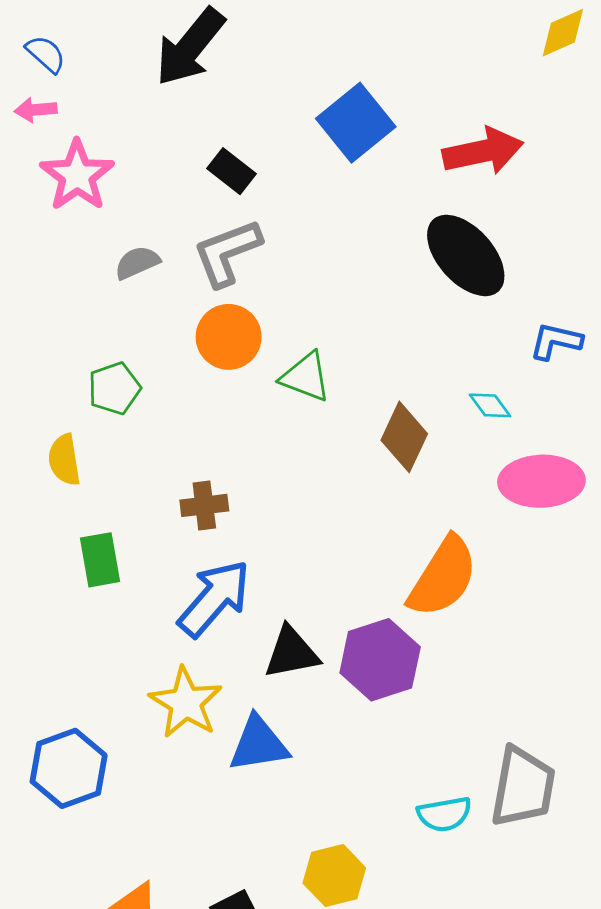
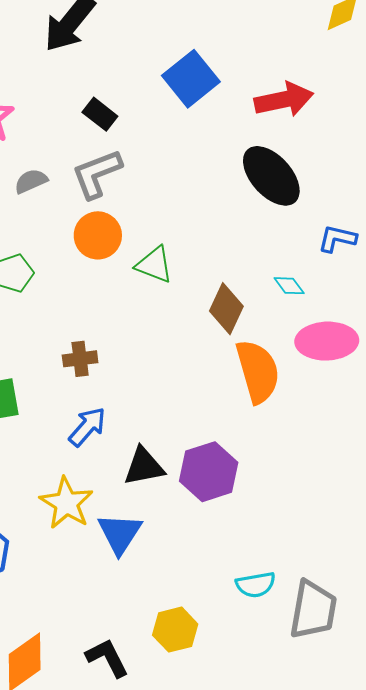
orange semicircle: (443, 577) -> (258, 371), moved, turned -48
blue arrow: (214, 598) -> (87, 427), size x0.7
blue triangle: (259, 744) -> (120, 533), turned -48
gray trapezoid: (523, 787) -> (313, 610), moved

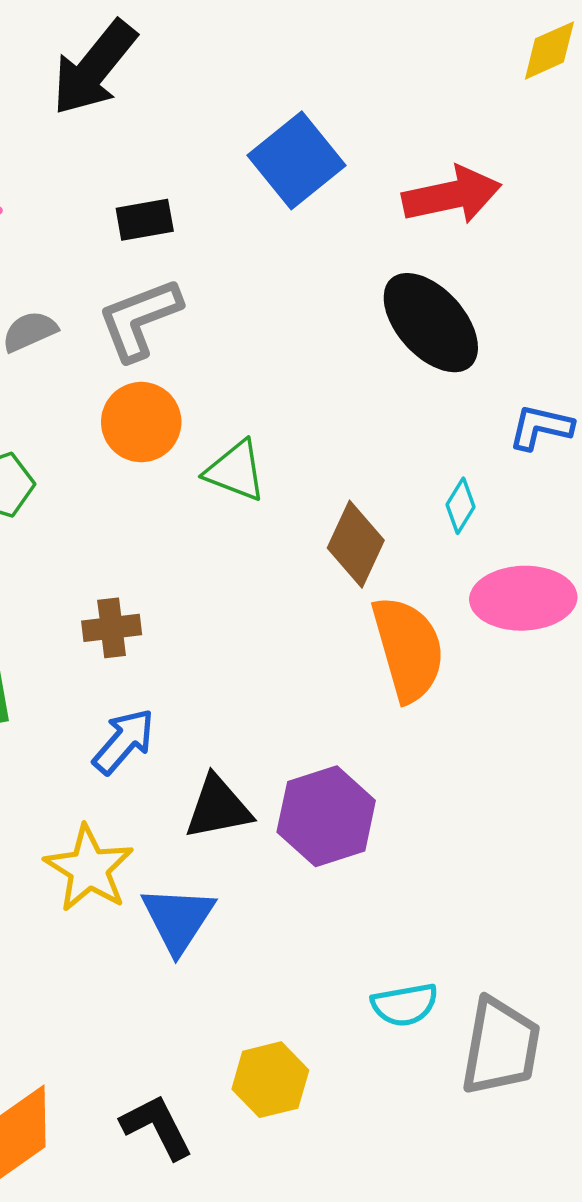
black rectangle: (100, 114) -> (145, 220), turned -48
cyan diamond: (289, 286) -> (460, 506), turned 68

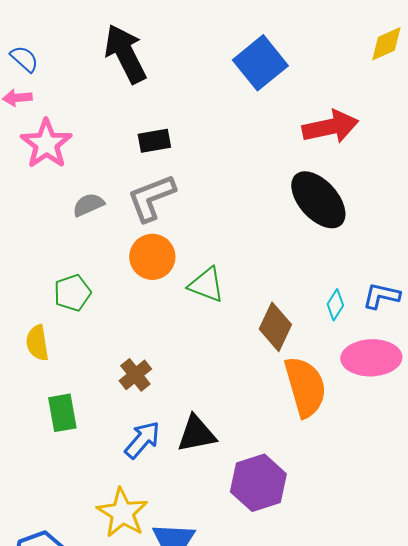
black arrow: (94, 68) -> (125, 54), turned 114
blue square: (296, 160) -> (260, 63), moved
blue L-shape: (541, 427) -> (381, 296), moved
brown cross: (112, 628) -> (135, 375), turned -32
black triangle: (218, 808) -> (196, 434), moved

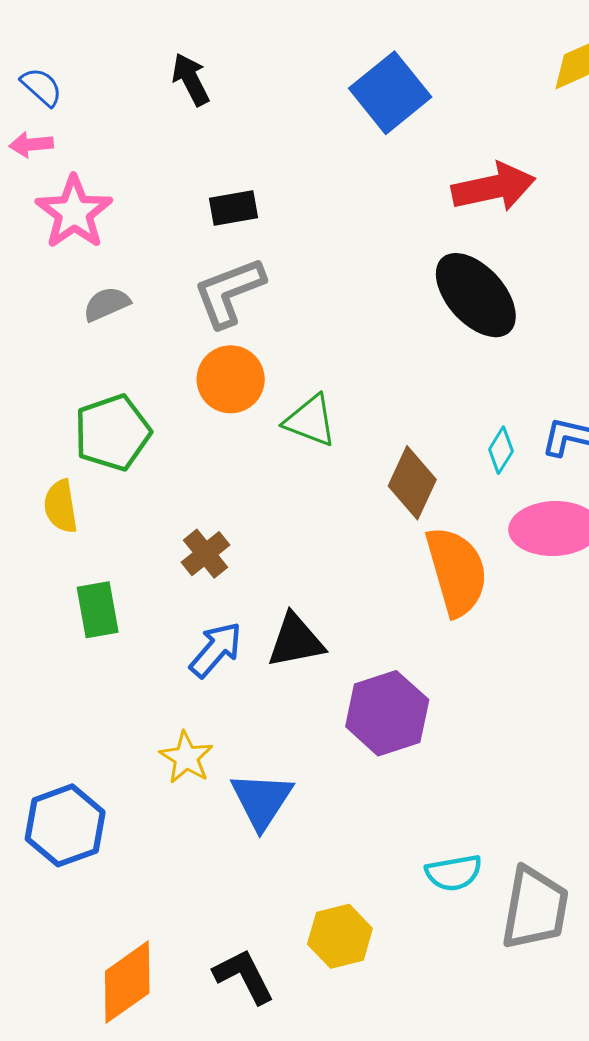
black arrow: (125, 54) -> (191, 79), size x0.6
gray semicircle: (88, 205) -> (106, 304), moved
green pentagon: (72, 293) -> (112, 432), size x1.4
yellow star: (122, 513) -> (186, 758), size x0.7

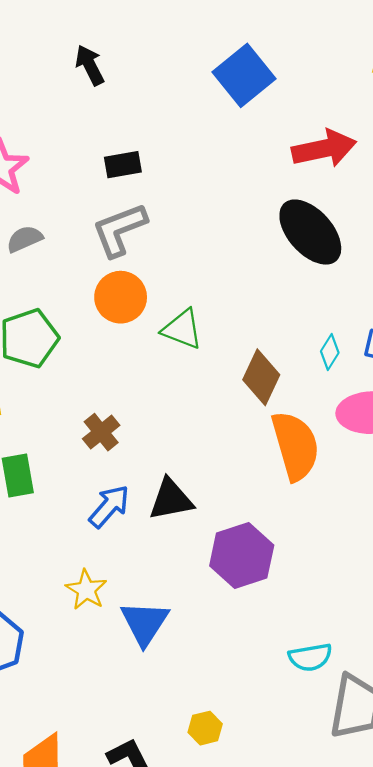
cyan semicircle: (454, 873) -> (310, 657), moved
yellow hexagon: (340, 936) -> (205, 728), size x0.7

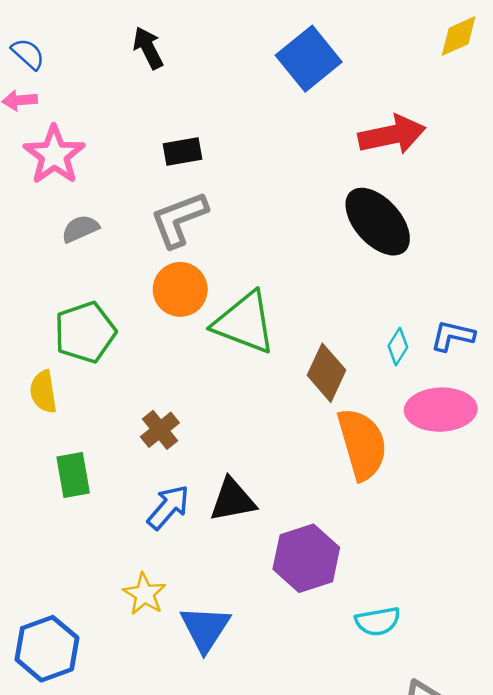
green triangle: (182, 329) -> (244, 323), size x1.5
cyan semicircle: (310, 657) -> (378, 621), moved

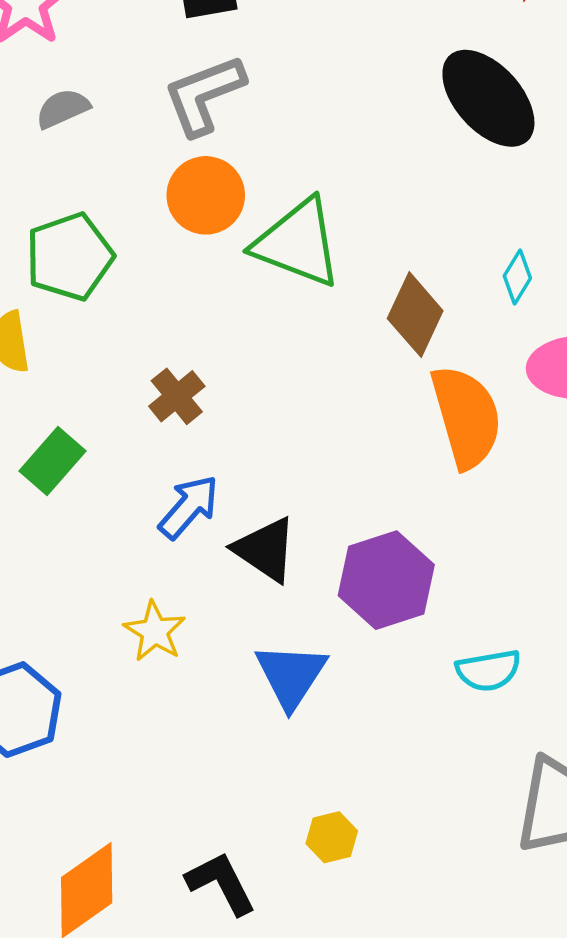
green rectangle: (73, 475) -> (52, 461), turned 51
black triangle: (233, 500) -> (265, 550), moved, turned 45
blue triangle: (205, 628) -> (291, 676), moved

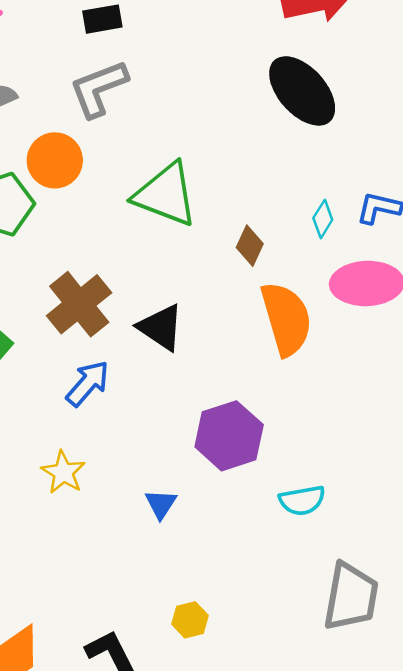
orange circle: (206, 195) -> (55, 160), moved
brown diamond: (415, 315) -> (250, 246), size x0.7
brown cross: (177, 396) -> (79, 304), size x1.6
black triangle: (265, 550) -> (161, 327), moved
blue triangle: (291, 676) -> (161, 504), size x0.6

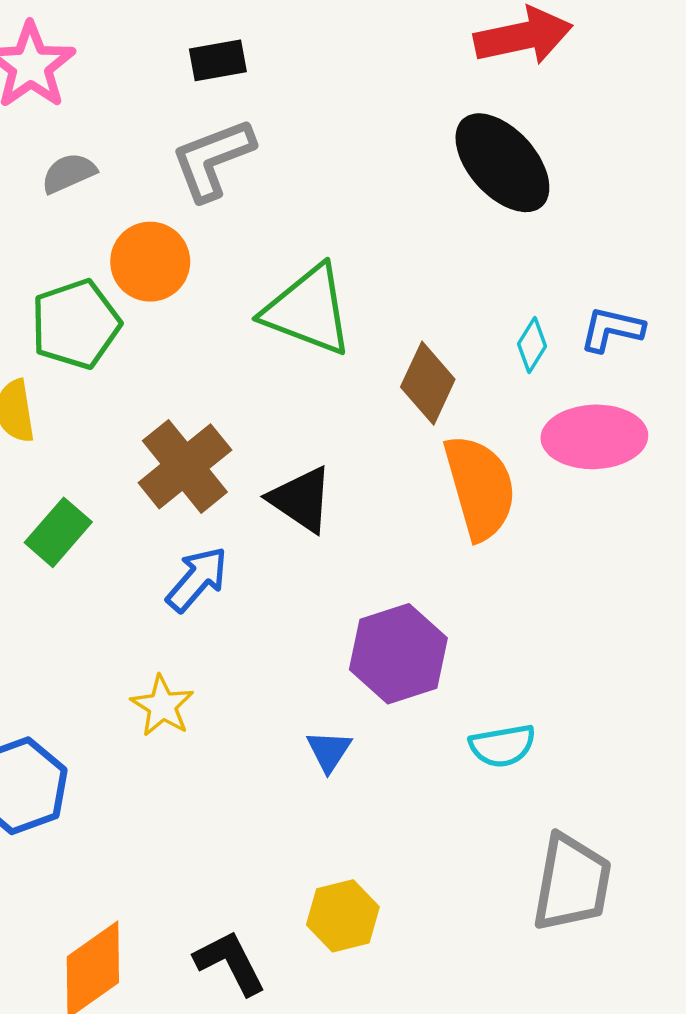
brown diamond: (250, 246) -> (428, 383), size x1.4
blue triangle: (161, 504) -> (329, 751), moved
yellow hexagon: (190, 620) -> (343, 916), size x1.4

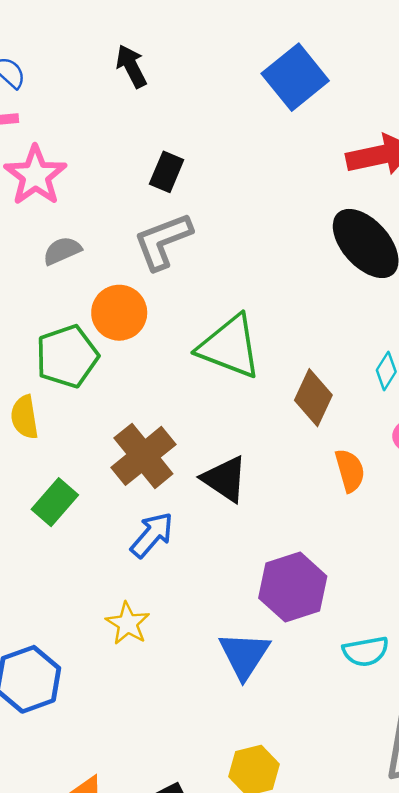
black rectangle: (218, 60) -> (167, 172), turned -57
orange semicircle: (480, 487) -> (350, 470), size x0.6
blue triangle: (329, 751) -> (244, 655), size x1.6

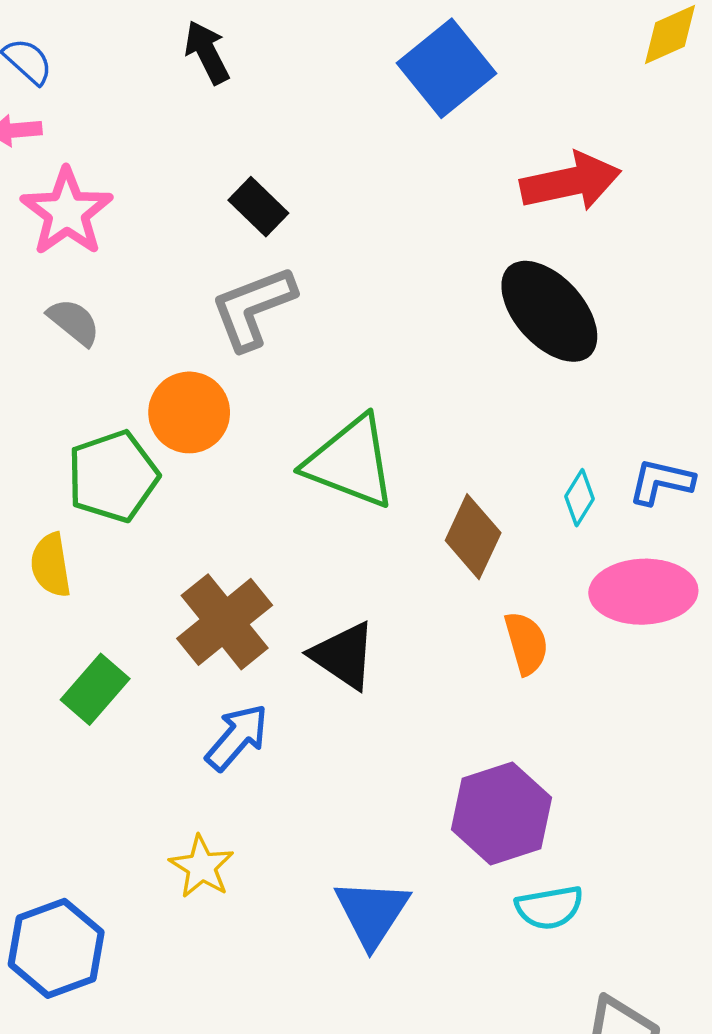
black rectangle: (167, 172) -> (258, 207), turned -69
gray semicircle: (62, 251) -> (74, 322), moved, turned 63
purple hexagon: (293, 587) -> (501, 813), moved

